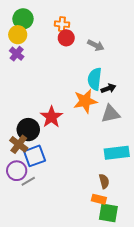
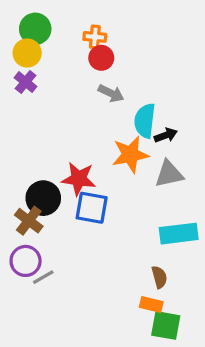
gray arrow: (96, 45) -> (111, 93), moved
red star: (51, 117) -> (79, 179), turned -30
blue square: (35, 156) -> (92, 208), moved, turned 30

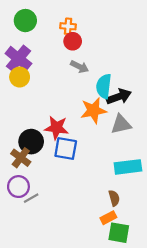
yellow circle: (27, 53) -> (20, 77), moved
purple cross: (26, 82) -> (18, 59), size x1.6
black arrow: (166, 135) -> (119, 97), size x1.5
orange rectangle: (151, 304) -> (108, 218), turned -42

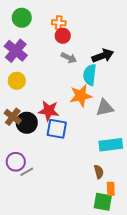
yellow circle: (20, 77) -> (17, 81), moved
black arrow: (119, 97) -> (103, 56), moved
brown cross: (21, 158) -> (13, 117), moved
orange rectangle: (108, 218) -> (111, 189), moved, turned -64

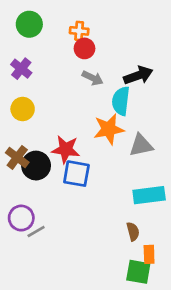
purple cross: (16, 51) -> (21, 69), size x0.7

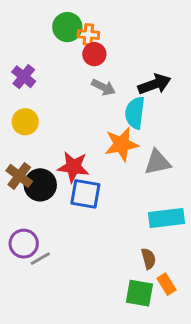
green circle: (29, 24) -> (67, 27), moved
orange rectangle: (149, 254) -> (167, 284), turned -30
green square: (138, 272) -> (139, 293), moved

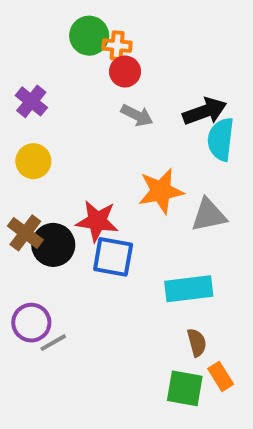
cyan semicircle: (135, 113) -> (221, 139), moved
cyan rectangle: (167, 218) -> (189, 289), moved

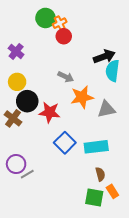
orange cross: (117, 46) -> (60, 23), turned -32
gray arrow: (137, 115) -> (66, 77), moved
black circle: (53, 245) -> (27, 101), moved
blue square: (113, 257) -> (65, 143), moved, turned 35

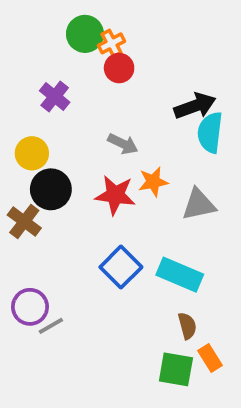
purple cross: (16, 51) -> (55, 96), moved
orange star: (82, 97) -> (153, 182), size x0.7
red star: (50, 112) -> (115, 195), moved
cyan rectangle: (96, 147) -> (180, 275), turned 30

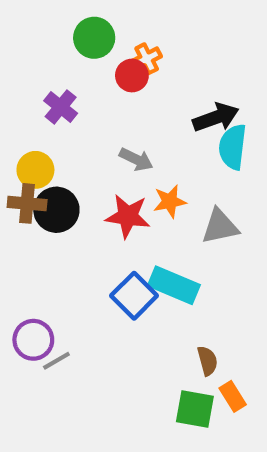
orange cross: (111, 43) -> (147, 59), moved
brown cross: (24, 222) -> (27, 203), moved, turned -32
cyan rectangle: (180, 275) -> (174, 285), moved

